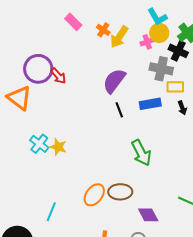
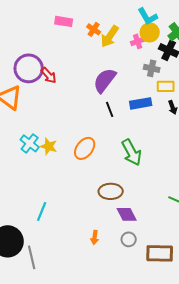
pink rectangle: (73, 22) -> (64, 21), turned -36
gray cross: (161, 69) -> (152, 68), size x0.7
orange ellipse: (94, 195) -> (85, 148), moved
purple diamond: (148, 215) -> (127, 214), moved

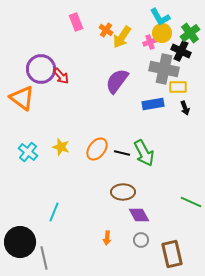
pink rectangle: (64, 21) -> (76, 22), turned 60
gray cross: (152, 68) -> (164, 69), size x1.8
black line: (110, 109) -> (122, 153), moved, turned -56
cyan cross: (30, 143) -> (28, 152), moved
brown rectangle: (160, 253) -> (172, 254), turned 76

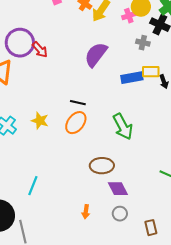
gray cross: (164, 69) -> (143, 43), size x0.5
yellow rectangle: (178, 87) -> (151, 72), moved
black line: (122, 153) -> (78, 103), moved
brown rectangle: (172, 254) -> (151, 228), size x0.6

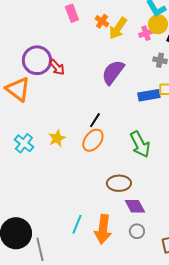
black line: (78, 103) -> (95, 120), turned -70
yellow star: (40, 121) -> (57, 138), turned 30
cyan line: (33, 186) -> (77, 224), moved
orange arrow: (86, 212) -> (103, 229), size x2.0

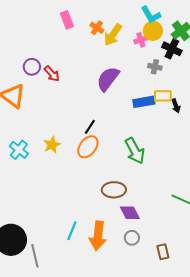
purple circle: (37, 60) -> (32, 67), size x0.6

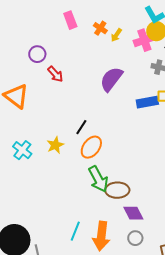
yellow arrow: (113, 35) -> (116, 35), size x0.6
pink cross: (141, 40) -> (144, 40), size x1.5
purple circle: (32, 67) -> (37, 54), moved
black line: (90, 127) -> (81, 127), moved
green arrow: (135, 151) -> (98, 179), moved

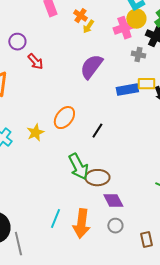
yellow arrow: (116, 35) -> (88, 27), moved
black line: (81, 127) -> (97, 131), moved
orange ellipse: (91, 147) -> (64, 118), moved

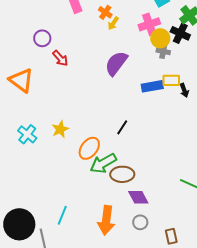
yellow circle: (136, 19) -> (160, 38), moved
orange ellipse: (64, 118) -> (89, 148), moved
green arrow: (78, 167) -> (103, 163), turned 88
cyan line: (55, 219) -> (62, 215), moved

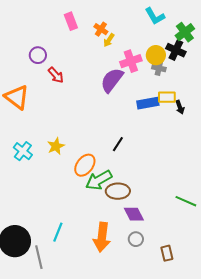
pink cross: (149, 24) -> (131, 61), moved

